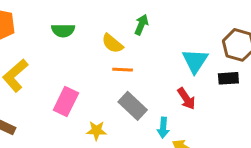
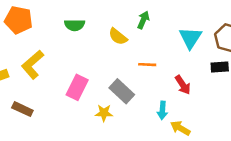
cyan triangle: (195, 61) -> (190, 38), moved
orange line: (123, 70) -> (147, 65), moved
gray rectangle: (133, 106) -> (122, 91), moved

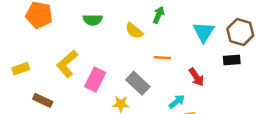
yellow L-shape: (33, 65) -> (67, 64), moved
cyan arrow: (162, 110) -> (177, 102), turned -133

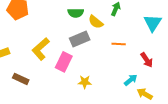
green semicircle: (93, 20) -> (76, 13), moved
gray rectangle: (138, 83) -> (80, 39), moved, turned -66

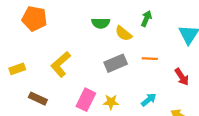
gray rectangle: (80, 39) -> (116, 63), moved
pink rectangle: (64, 62) -> (86, 100), moved
cyan arrow: (131, 80) -> (149, 100), moved

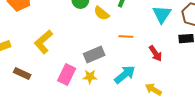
gray rectangle: (116, 63) -> (94, 54), moved
cyan arrow: (149, 100) -> (125, 75), size x1.5

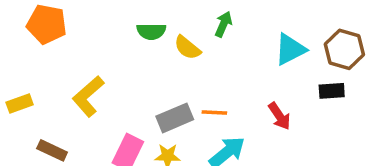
cyan triangle: (162, 14) -> (290, 49), turned 30
orange line: (126, 37) -> (214, 113), moved

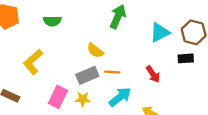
green arrow: (223, 24) -> (118, 17), size x1.5
green semicircle: (151, 31) -> (52, 21), moved
yellow semicircle: (187, 48) -> (95, 50), moved

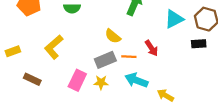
red arrow: (153, 74) -> (151, 48), moved
cyan arrow: (120, 97) -> (136, 80), turned -120

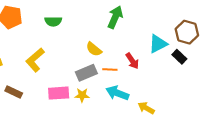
cyan triangle: (174, 19) -> (158, 44), moved
black rectangle: (199, 44) -> (179, 57), turned 48
pink rectangle: (77, 80) -> (59, 93), turned 60

